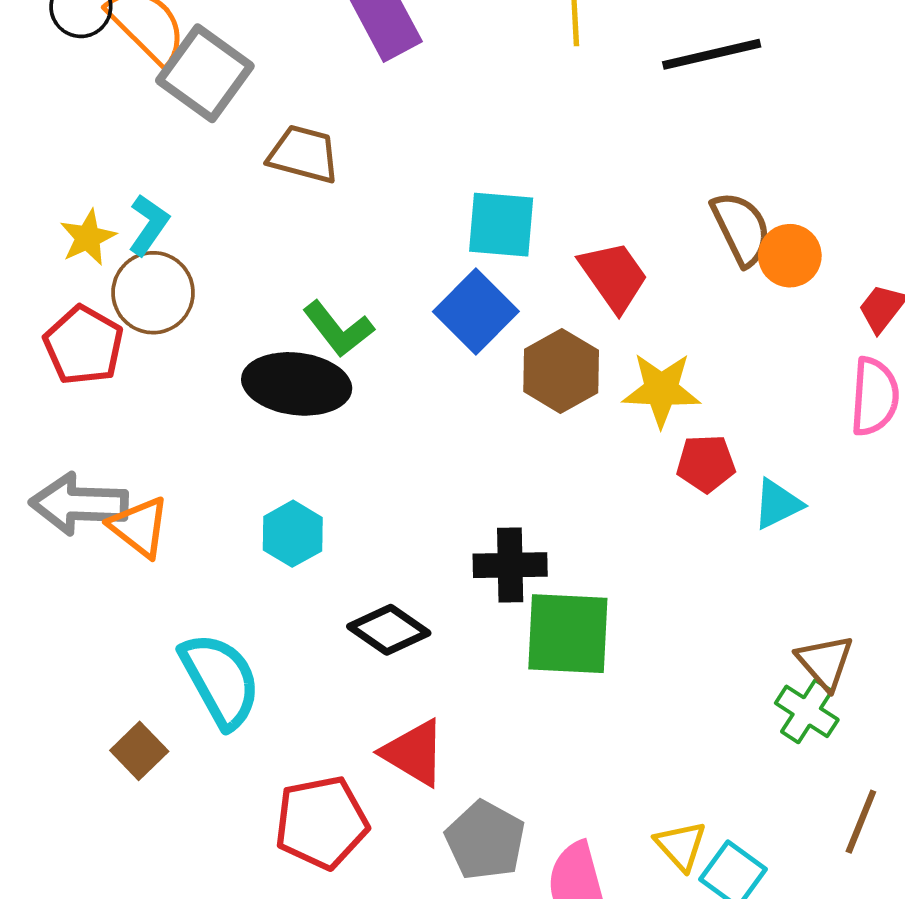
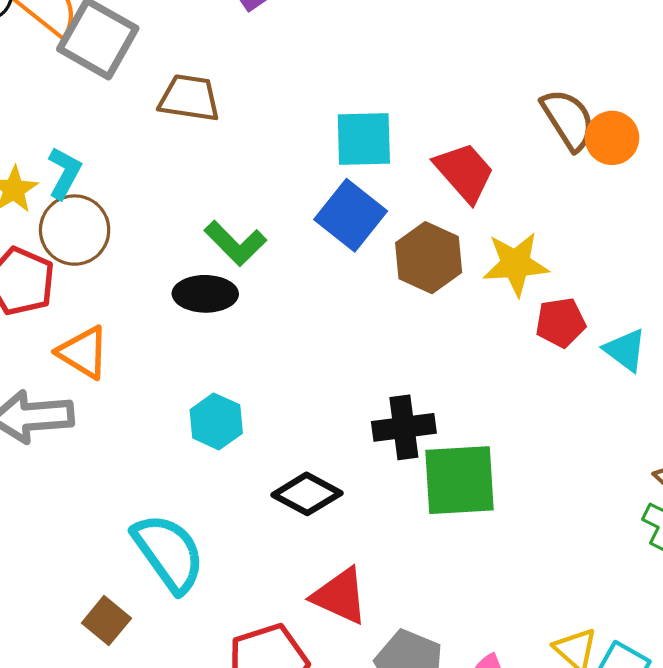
black ellipse: (297, 384) -> (205, 294), size x0.7
cyan triangle: (777, 504) -> (625, 350), turned -51
orange triangle: (139, 527) -> (83, 352), moved

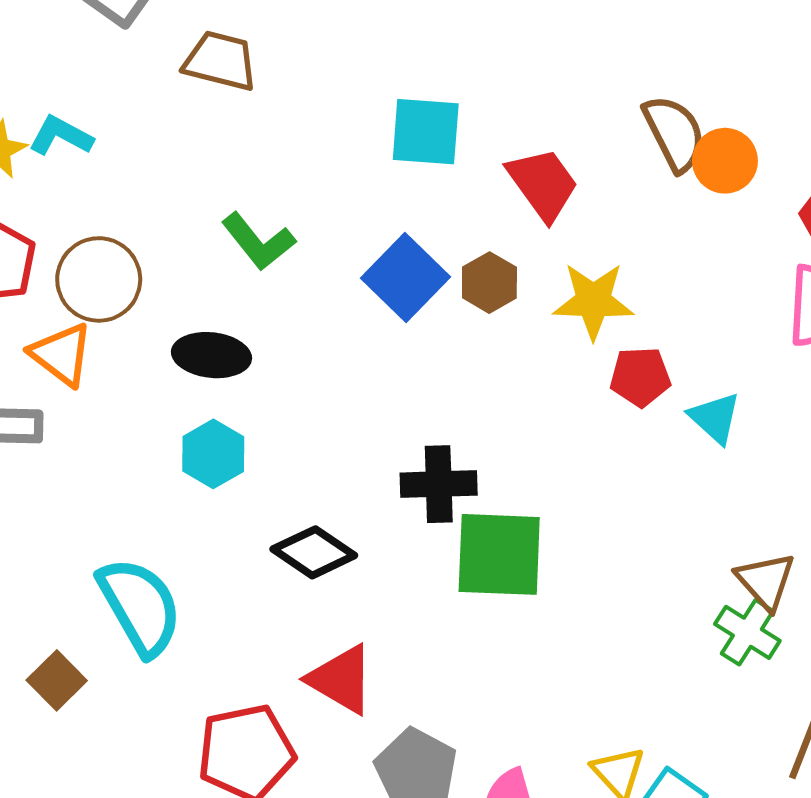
cyan L-shape: (64, 173) -> (61, 136), turned -96
blue square: (351, 215) -> (406, 278), moved
brown circle: (75, 230) -> (99, 279), moved
brown hexagon: (429, 258) -> (489, 283), size x0.7
black ellipse: (205, 294) -> (211, 355), moved

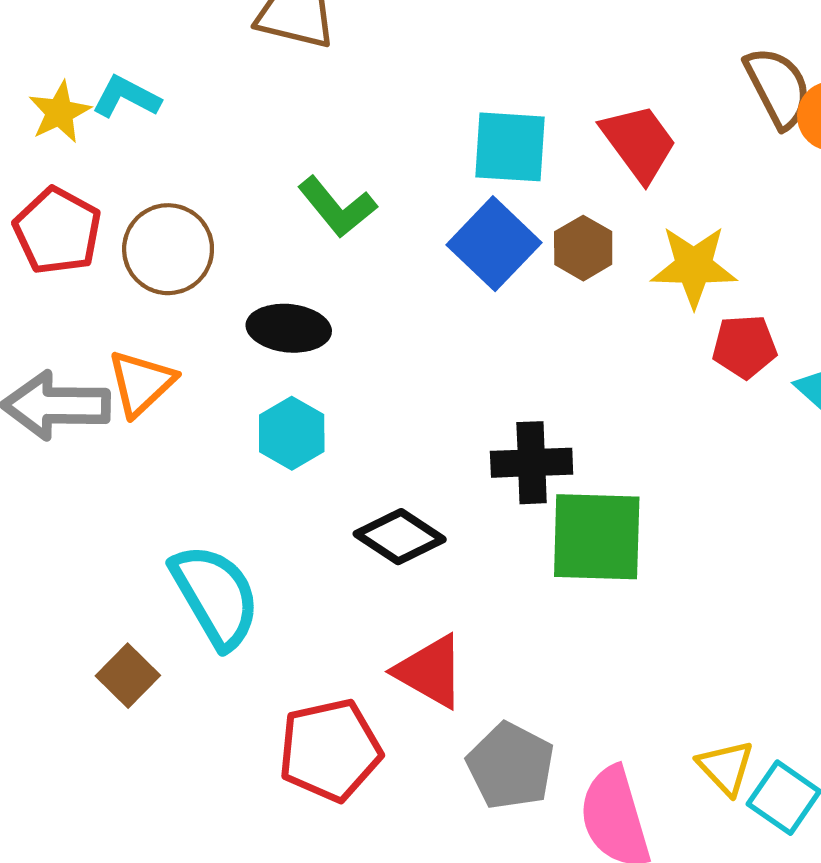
cyan square: (426, 132) -> (510, 147), moved
orange triangle: (61, 354) -> (141, 383), moved, turned 40

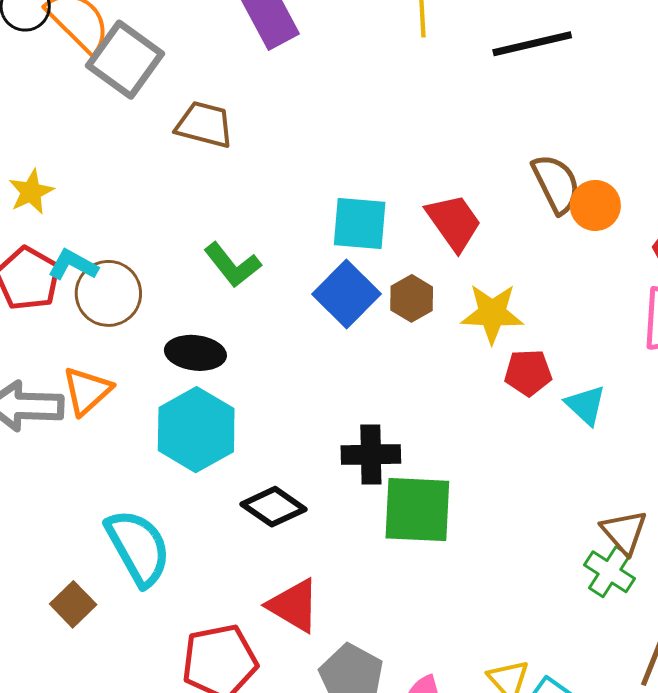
cyan L-shape: (126, 97) -> (73, 265), moved
cyan hexagon: (292, 433) -> (196, 430), size x1.6

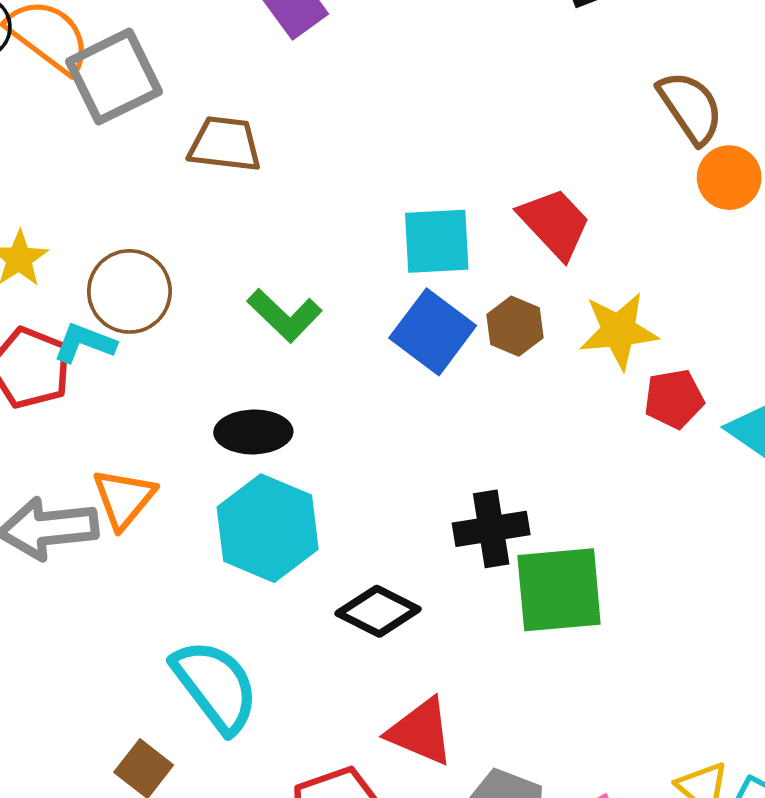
gray square: (125, 60) -> (114, 77), turned 36
brown semicircle: (556, 184) -> (690, 107), moved
brown circle: (108, 293) -> (129, 291), moved

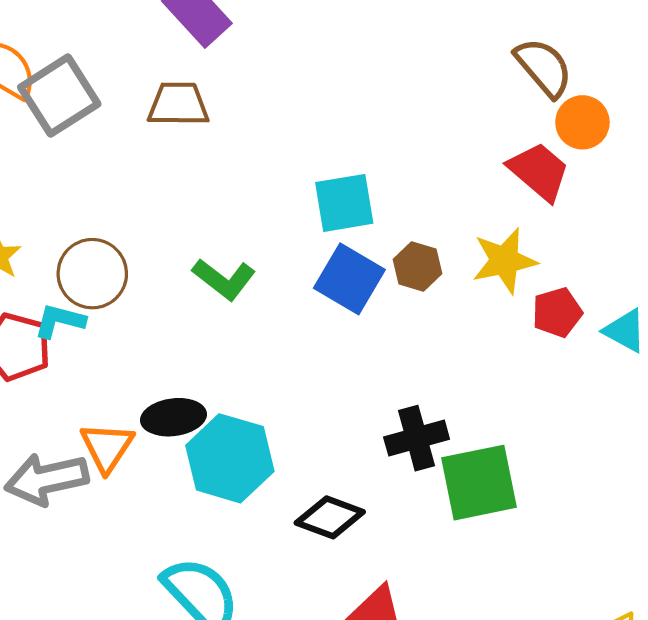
brown trapezoid: (225, 144) -> (178, 104), moved
red trapezoid: (555, 223) -> (539, 171), moved
black ellipse: (253, 432) -> (173, 417), moved

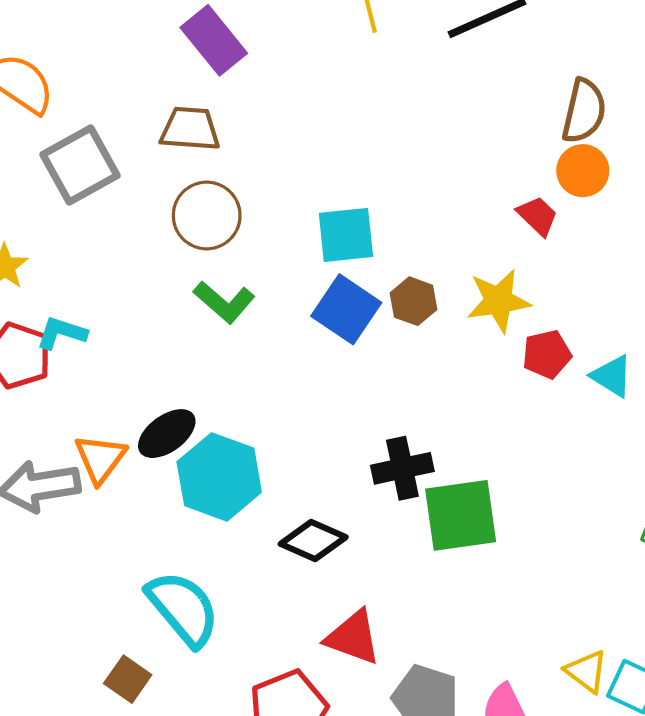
brown semicircle: (544, 67) -> (584, 111), moved, turned 50
gray square: (59, 96) -> (80, 165), moved
red trapezoid: (539, 171) -> (538, 216), size x0.7
brown circle: (92, 274) -> (207, 216), moved
black ellipse: (173, 417) -> (167, 434), turned -32

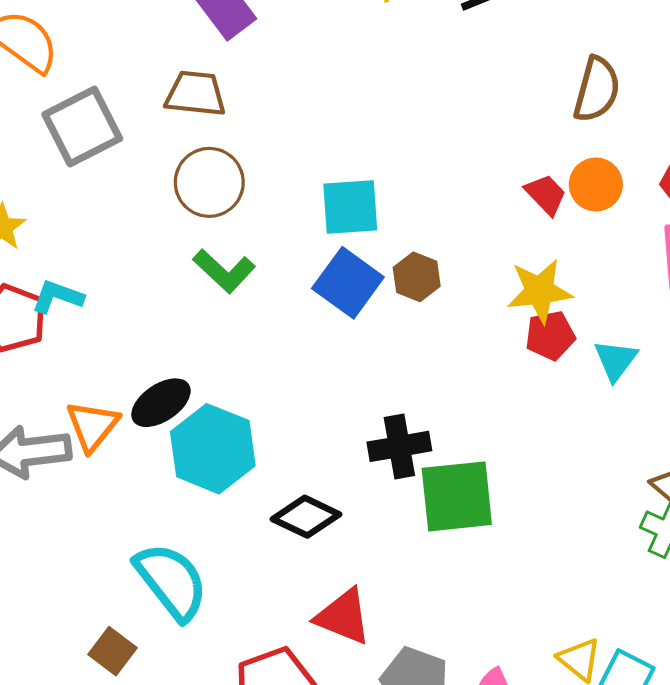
orange circle: (583, 171) -> (596, 184), moved
yellow star: (499, 301) -> (540, 291), moved
cyan triangle: (612, 376) -> (616, 360), turned 33

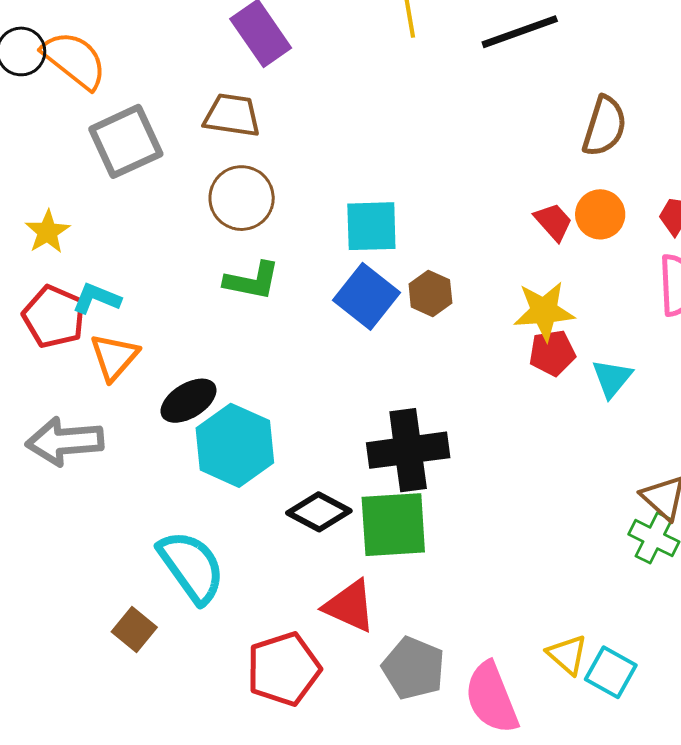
green L-shape: (224, 271) -> (252, 281), turned -34
orange triangle: (92, 426) -> (114, 357), moved
black cross: (399, 446) -> (408, 450), size x1.4
green square: (457, 496) -> (393, 525), moved

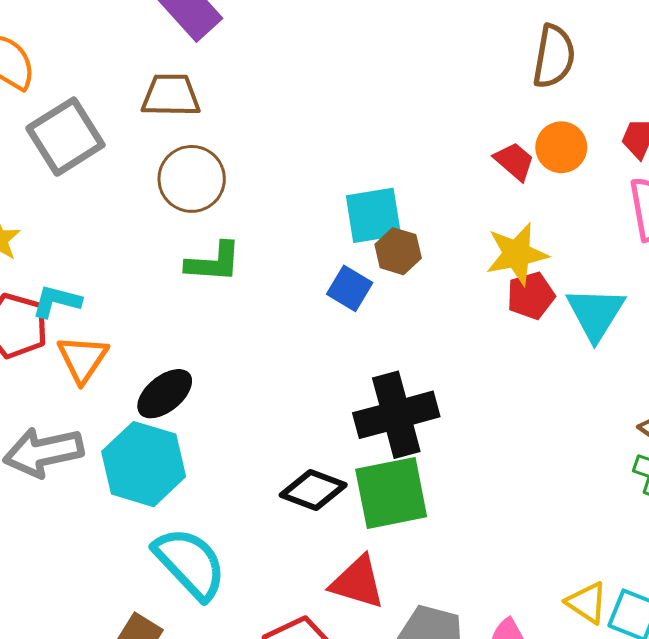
cyan square: (371, 226) -> (373, 215), moved
blue square: (367, 296) -> (350, 288), moved, size x0.7
cyan triangle: (612, 378) -> (595, 313), size x1.4
cyan hexagon: (235, 445) -> (144, 464), moved

